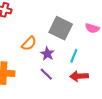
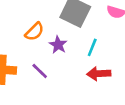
purple line: (46, 74) -> (40, 71), moved

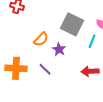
cyan line: (92, 47) -> (92, 41), moved

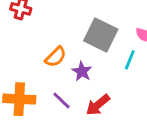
red arrow: (90, 71) -> (98, 105), moved, turned -36

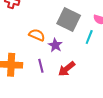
orange semicircle: (56, 57) -> (37, 35), turned -112
purple line: (61, 100) -> (41, 66), turned 32

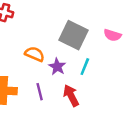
cyan line: (89, 37) -> (85, 67), moved
red arrow: (67, 69) -> (71, 95), turned 102

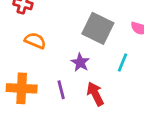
orange semicircle: (35, 54) -> (35, 41), moved
cyan line: (85, 67) -> (123, 62), moved

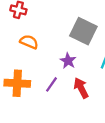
purple line: (61, 90) -> (52, 84), turned 49

